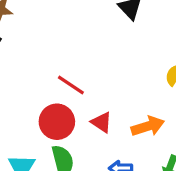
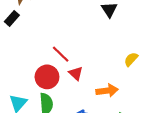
red triangle: (101, 122) -> (76, 73), moved

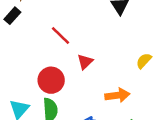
red line: (61, 54) -> (60, 36), moved
red triangle: (76, 73) -> (85, 62), moved, turned 32

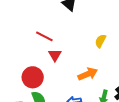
red line: (60, 36) -> (44, 36), moved

